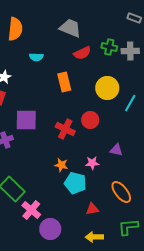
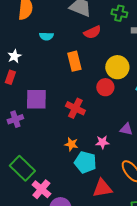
green cross: (109, 47) -> (119, 13), moved
red circle: (90, 120) -> (105, 87), moved
red triangle: (92, 209) -> (102, 188), size x1.5

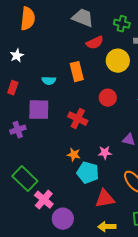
cyan semicircle: (46, 36) -> (49, 81), moved
white star: (14, 56) -> (17, 56), moved
yellow circle: (117, 67) -> (118, 61), moved

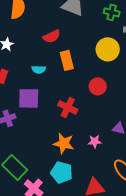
red semicircle: (95, 43) -> (52, 36), moved
orange star: (74, 155) -> (64, 143), size x1.5
cyan pentagon: (88, 173) -> (62, 172), moved

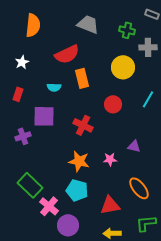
red semicircle: (52, 36) -> (67, 54), size x1.4

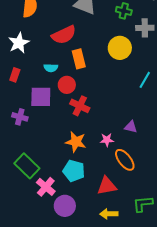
white star: (22, 62) -> (19, 43), size x1.5
red circle: (113, 104) -> (67, 85), moved
purple cross: (23, 136) -> (20, 117), turned 35
orange ellipse: (139, 188) -> (125, 160), moved

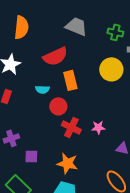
purple square: (41, 97) -> (31, 156), moved, size x0.6
purple cross: (20, 117) -> (11, 138), turned -35
pink star: (107, 140) -> (98, 127), moved

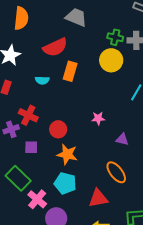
green cross: (115, 32) -> (115, 37), moved
orange rectangle: (70, 80) -> (70, 71), turned 30
red circle: (58, 106) -> (58, 129), moved
red cross: (71, 127) -> (28, 115), moved

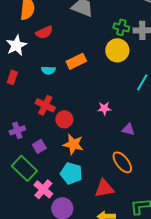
red semicircle: (55, 47) -> (44, 32), moved, size x0.7
orange rectangle: (70, 71) -> (76, 61), turned 48
red cross: (28, 115) -> (45, 105), moved
purple cross: (11, 129) -> (17, 130), moved
purple square: (31, 147) -> (39, 146), moved, turned -32

